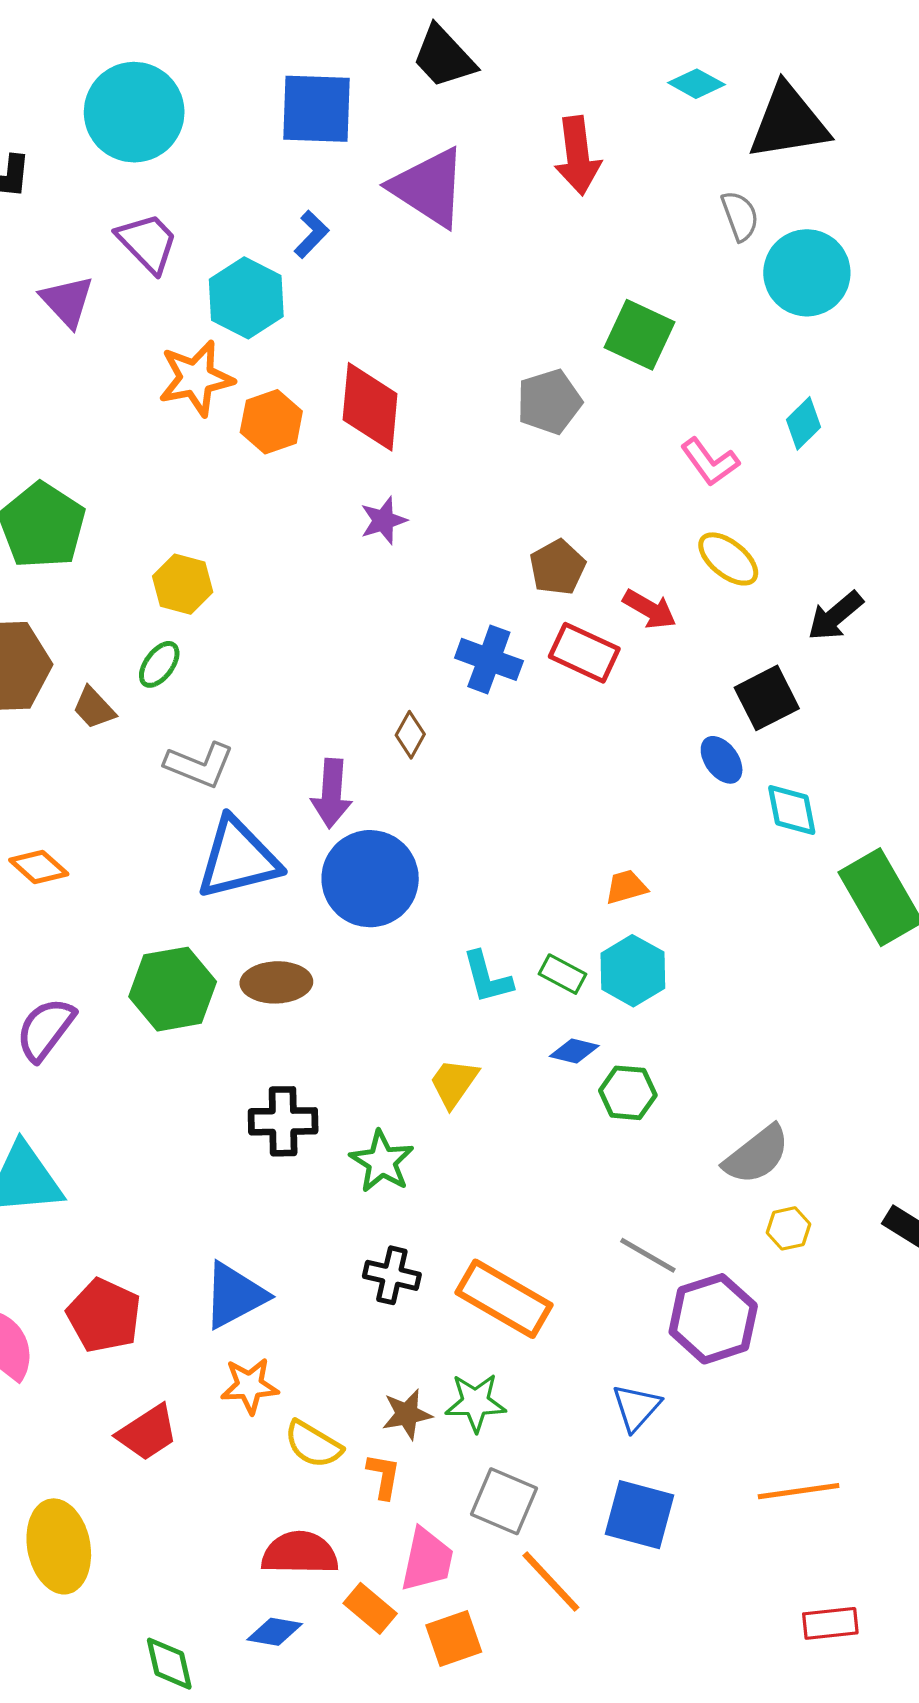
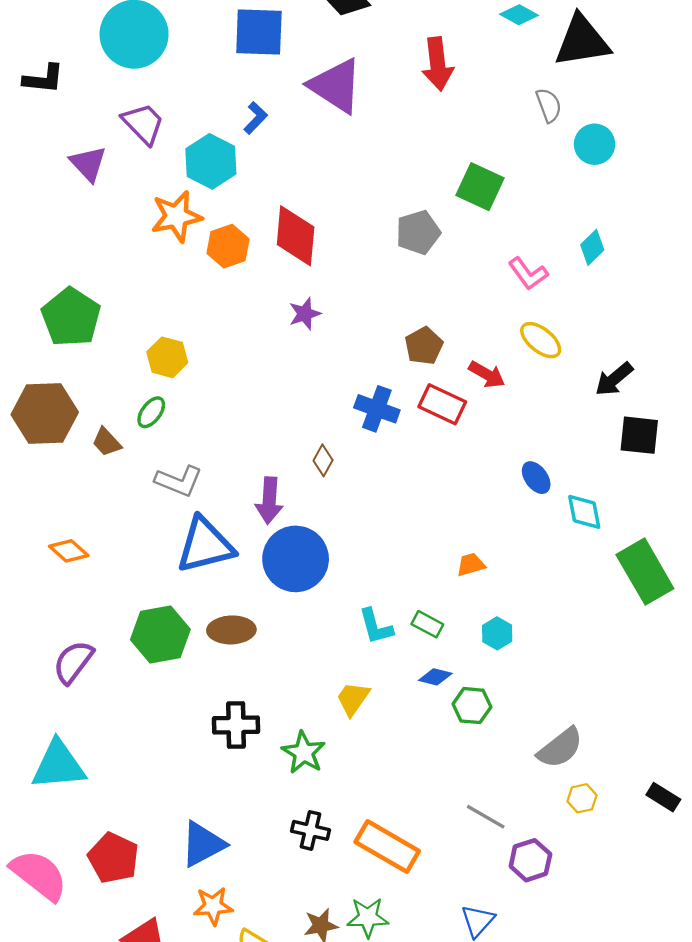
cyan circle: (807, 273) -> (595, 144), size x0.7
black square: (767, 698) -> (639, 435), moved, turned 33
cyan hexagon: (633, 971) -> (497, 633), moved, size x0.7
purple hexagon: (713, 1319) -> (530, 860), size x0.7

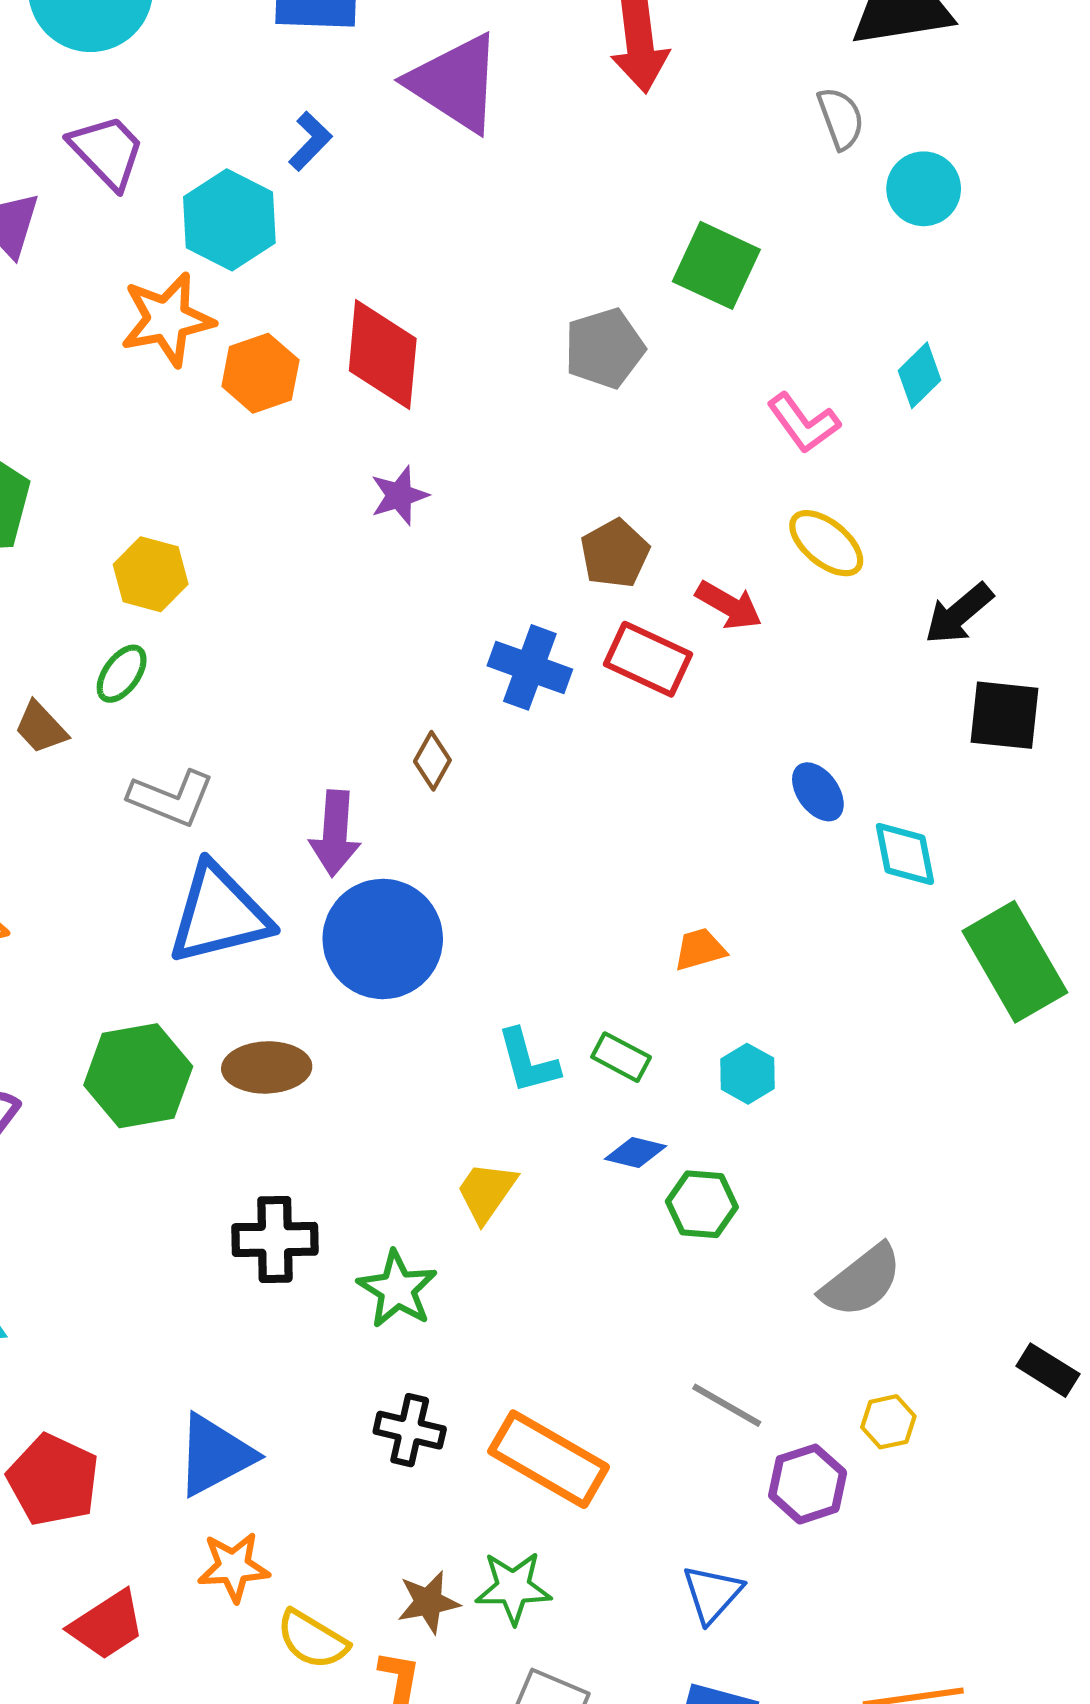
yellow hexagon: (582, 798) -> (888, 1422), moved

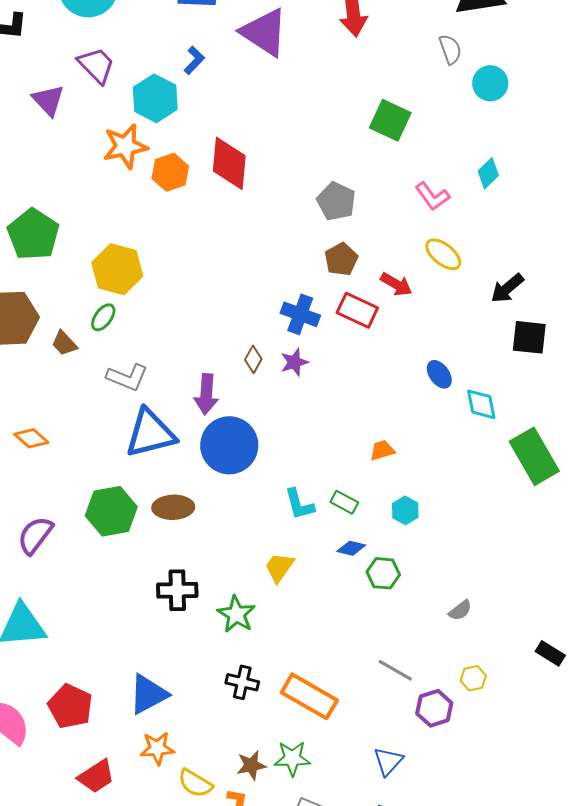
gray pentagon: (604, 348) -> (336, 201), moved, turned -30
purple star: (399, 495) -> (294, 362), moved
yellow hexagon: (151, 574) -> (117, 269), size x1.4
gray semicircle: (861, 1281) -> (460, 610), size x0.6

